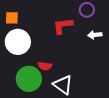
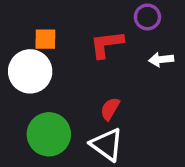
orange square: (12, 18) -> (45, 39), moved
red semicircle: (45, 66) -> (110, 109), moved, turned 112

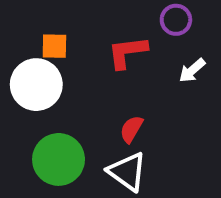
white arrow: (161, 59) -> (192, 70), turned -35

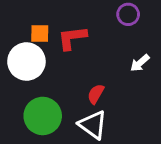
red L-shape: (127, 52) -> (72, 38), moved
white arrow: (192, 70) -> (140, 63), moved

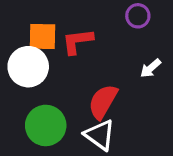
orange square: (40, 34) -> (43, 36), size x1.4
red semicircle: (96, 94) -> (103, 102), size x1.6

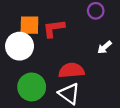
red semicircle: (103, 102) -> (71, 70), turned 55

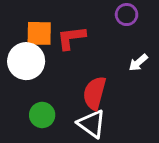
red semicircle: (71, 70) -> (95, 93), turned -70
green circle: (32, 87) -> (42, 115), size x0.7

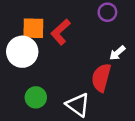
red L-shape: (71, 38) -> (60, 32), turned -35
red semicircle: (95, 93) -> (101, 78), moved

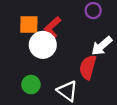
white circle: (22, 52) -> (43, 45), moved
white arrow: (117, 53) -> (102, 46), size x1.5

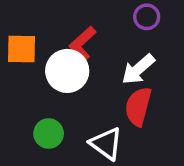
orange square: (29, 24) -> (22, 49), moved
white arrow: (102, 46) -> (138, 69), moved

